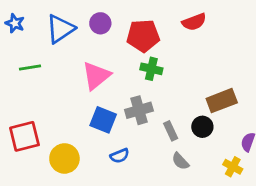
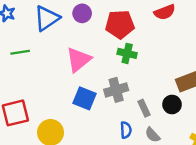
blue semicircle: (120, 156) -> (126, 130), moved, turned -70

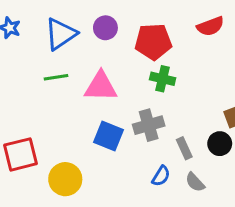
green line: (20, 52) -> (56, 77), moved
pink triangle: (78, 60) -> (101, 86), turned 40
blue semicircle: (126, 130) -> (161, 176), turned 35

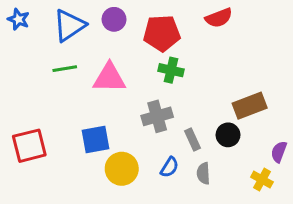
blue square: (109, 136) -> (96, 139), moved, turned -32
yellow circle: (65, 179) -> (122, 169), moved
gray semicircle: (195, 182) -> (203, 173), turned 40

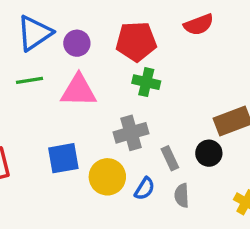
purple circle: (114, 19) -> (77, 43), moved
yellow circle: (122, 169) -> (107, 177), moved

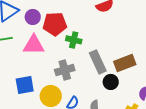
red pentagon: (136, 42) -> (55, 24), moved
gray rectangle: (170, 158) -> (98, 62), moved, size x1.6

